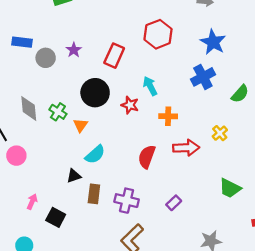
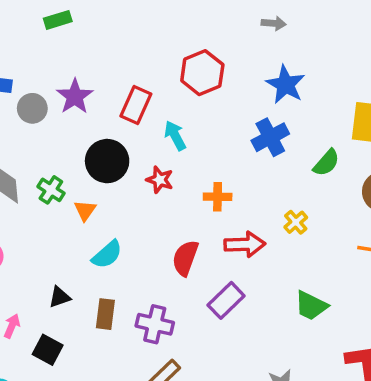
purple star: (74, 50) -> (75, 96), size x1.5
cyan arrow: (150, 86) -> (175, 136), moved
black triangle: (74, 176) -> (59, 297), moved
purple rectangle: (174, 203) -> (226, 300), moved, size x1.5

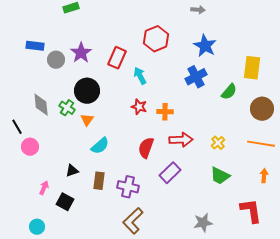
black circle: (107, 161) -> (87, 91), moved
red star: (160, 180) -> (139, 107), moved
yellow cross: (296, 222) -> (218, 143), moved

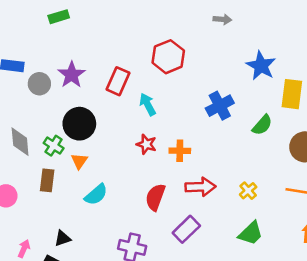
blue star: (205, 46) -> (261, 66), moved
black triangle: (72, 171) -> (63, 238), moved
green trapezoid: (220, 176) -> (251, 233), turned -70
brown rectangle: (99, 181) -> (47, 180), moved

